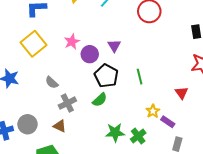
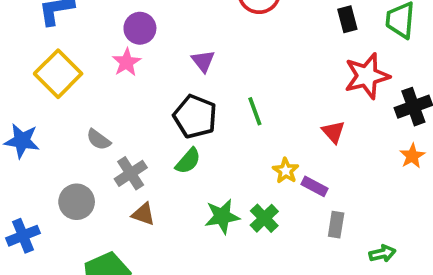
purple circle: (90, 54) -> (140, 28), moved
gray circle: (28, 124) -> (77, 202), moved
brown triangle: (60, 126) -> (143, 214), moved

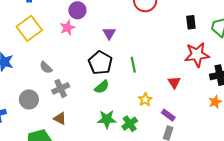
green semicircle: (188, 161) -> (102, 87), moved
purple rectangle: (314, 186) -> (168, 115), moved
brown triangle: (143, 214) -> (60, 118), moved

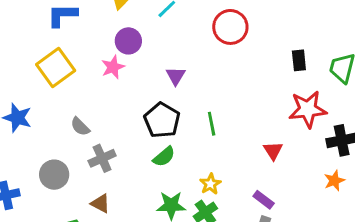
yellow star: (145, 100) -> (210, 184), moved

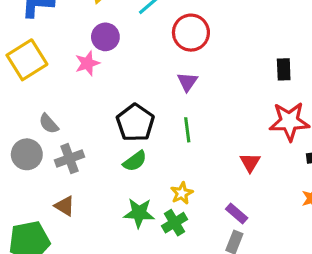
red circle: (230, 27) -> (191, 33), moved
purple triangle: (176, 76) -> (187, 82), moved
gray circle: (54, 175) -> (27, 154), moved

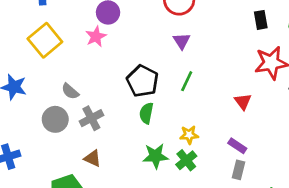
green line: (187, 130) -> (187, 81), turned 40
green semicircle: (135, 161) -> (146, 113), turned 145
yellow star: (182, 193) -> (189, 135), turned 30

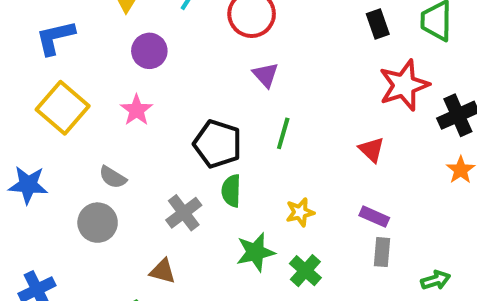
pink star: (96, 37) -> (137, 110), moved
gray cross: (91, 118) -> (184, 213), moved
green cross: (186, 160) -> (305, 271), moved

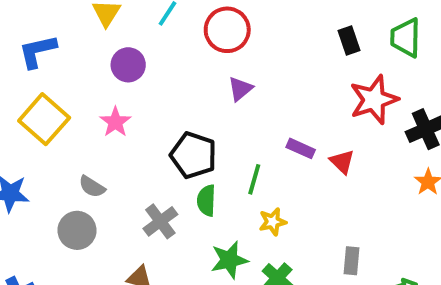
purple triangle: (266, 75) -> (240, 89), turned 32
green line: (283, 133) -> (254, 179), moved
purple rectangle: (374, 217) -> (301, 148), moved

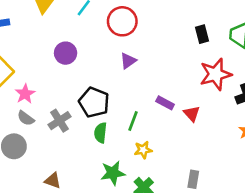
purple circle: (128, 65) -> (66, 53), moved
pink star: (115, 122) -> (25, 94), moved
gray cross: (160, 221) -> (59, 121), moved

